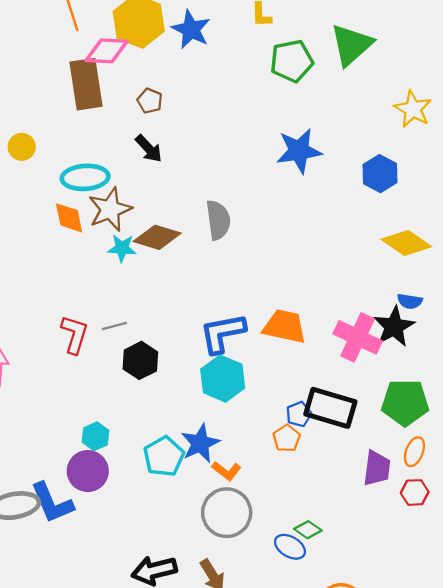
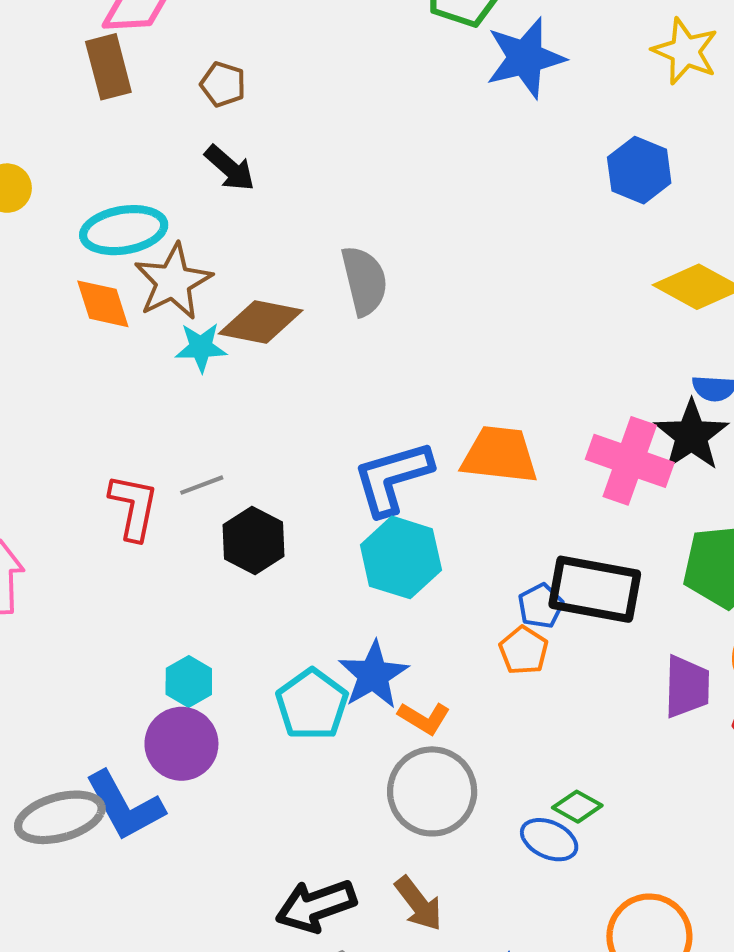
brown rectangle: (86, 84) -> (108, 67), size x0.7
blue star: (299, 151) -> (525, 58), moved

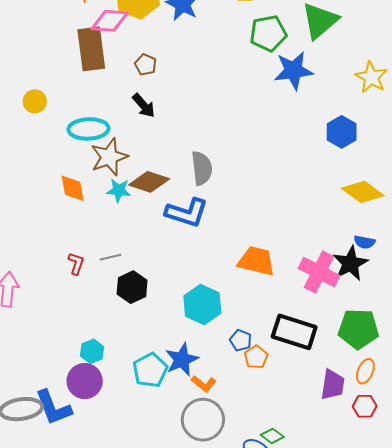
brown rectangle: (108, 67) -> (91, 49), size x1.4
orange diamond: (103, 304) -> (73, 188), moved
blue L-shape: (392, 478) -> (187, 213), moved, turned -153
red L-shape: (134, 507) -> (76, 263), size x0.7
blue pentagon: (541, 606) -> (241, 340), moved, turned -30

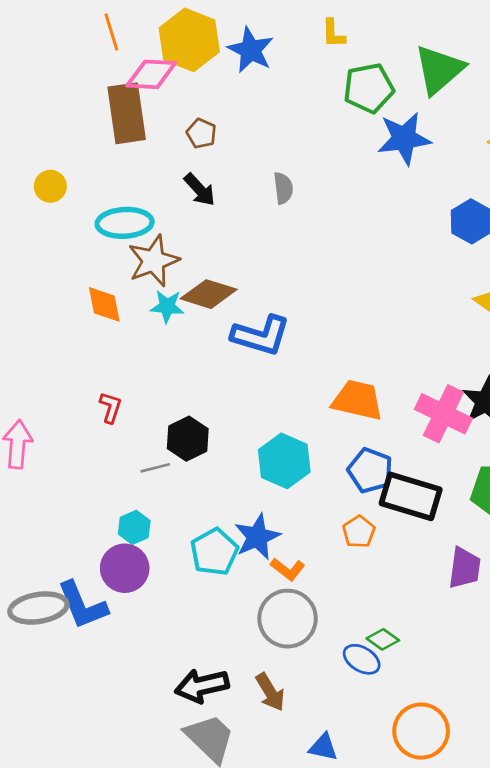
gray semicircle: (202, 168) -> (283, 188), moved, size x0.7
gray line: (110, 257) -> (155, 468), moved
blue pentagon: (241, 340) -> (370, 470), moved, size x1.5

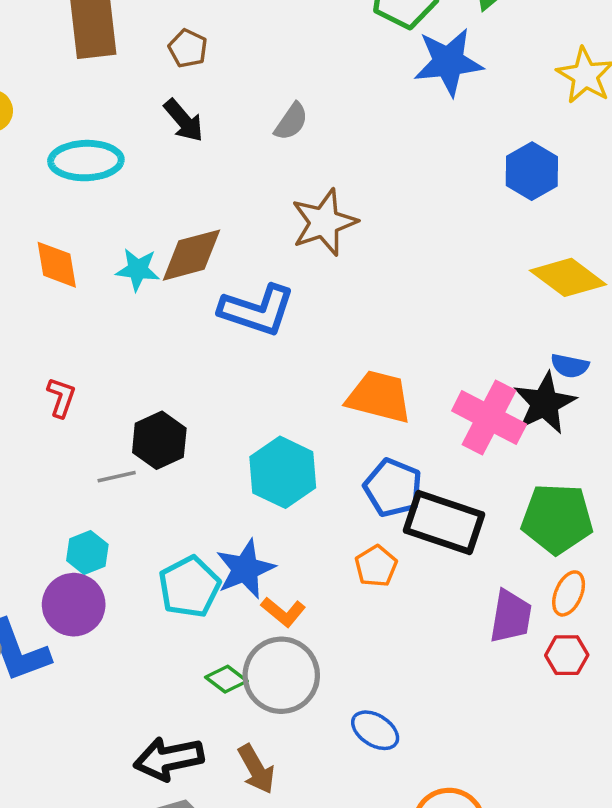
gray semicircle: (283, 188) -> (291, 122), turned 40
brown star: (154, 261) -> (324, 222), moved
brown diamond: (209, 294) -> (192, 255), turned -34
green diamond: (383, 639) -> (226, 679), moved

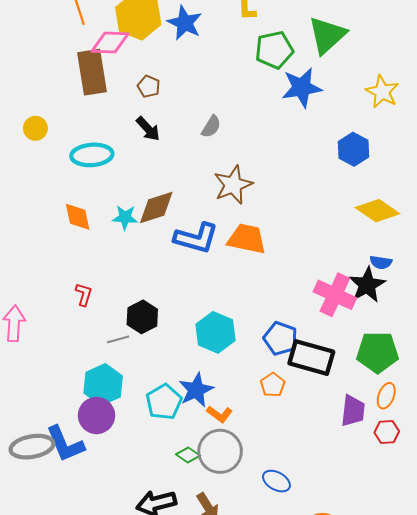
orange trapezoid: (379, 397) -> (247, 239), moved
cyan hexagon: (87, 553) -> (103, 385), size x1.6

